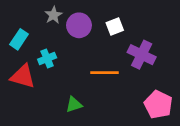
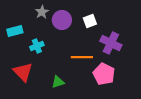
cyan rectangle: (19, 39) -> (15, 31), turned 42
red triangle: (23, 76) -> (23, 72), moved, turned 30
pink pentagon: (158, 105) -> (104, 74), moved

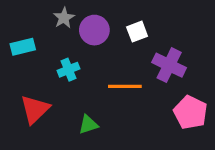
cyan cross: (37, 46) -> (68, 70), moved
red triangle: (23, 72) -> (35, 109), turned 30
pink pentagon: (104, 74) -> (190, 112), moved

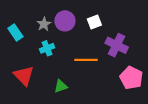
gray star: (64, 18) -> (44, 24), moved
cyan rectangle: (23, 47) -> (15, 33), turned 70
red triangle: (35, 109) -> (24, 76), turned -30

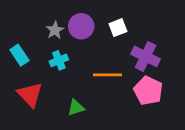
cyan rectangle: (15, 33) -> (19, 55), moved
pink pentagon: (131, 78) -> (148, 91), moved

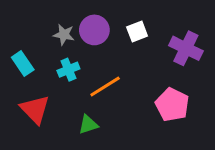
gray star: (55, 30) -> (64, 35), turned -30
purple cross: (146, 56) -> (186, 48), moved
orange line: (107, 75) -> (105, 86), moved, turned -32

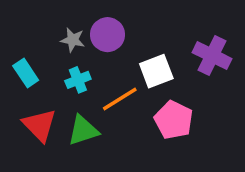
white square: (137, 32) -> (156, 71), moved, size x1.4
pink pentagon: (172, 105) -> (174, 120), moved
green triangle: (88, 125) -> (83, 130), moved, size x1.4

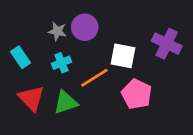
white square: (156, 71) -> (123, 56), turned 32

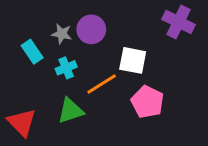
purple cross: (167, 44) -> (179, 22), moved
cyan rectangle: (21, 57) -> (32, 52), moved
red triangle: (31, 98) -> (22, 123), moved

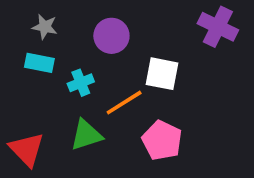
gray star: (62, 34) -> (45, 27), moved
cyan rectangle: (32, 52) -> (39, 63), turned -45
pink pentagon: (147, 102) -> (162, 140), moved

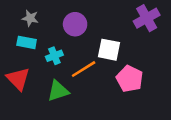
purple cross: (218, 27) -> (147, 18), turned 35
pink pentagon: (162, 140) -> (130, 79), moved
red triangle: (27, 149) -> (18, 79), moved

